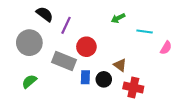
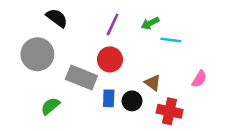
purple line: (66, 25) -> (113, 24), moved
cyan line: (145, 31) -> (171, 40), moved
pink semicircle: (166, 48) -> (199, 79), moved
green semicircle: (29, 81) -> (50, 106), moved

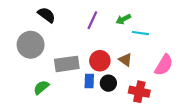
red circle: (110, 59) -> (100, 61), moved
gray rectangle: (81, 78) -> (67, 64), turned -30
pink semicircle: (199, 79) -> (164, 65), size x1.5
brown triangle: (153, 83) -> (125, 60), moved

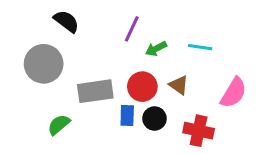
green arrow: (123, 19) -> (156, 49), moved

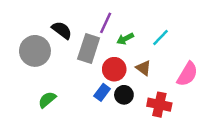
black semicircle: (66, 21) -> (62, 30), moved
cyan line: (200, 47) -> (161, 38), turned -54
gray rectangle: (95, 91) -> (89, 48), moved, turned -64
blue rectangle: (127, 115) -> (102, 92), turned 35

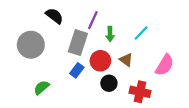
black semicircle: (62, 30) -> (54, 16), moved
green arrow: (125, 39) -> (110, 34), turned -64
blue rectangle: (102, 92) -> (77, 70), moved

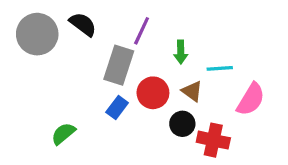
cyan line: (141, 33) -> (220, 68), moved, turned 42
green arrow: (110, 34) -> (181, 52), moved
gray circle: (31, 45) -> (37, 34), moved
black circle: (109, 83) -> (182, 124), moved

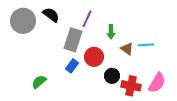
cyan line: (220, 68) -> (146, 45), moved
brown triangle: (192, 91) -> (127, 49), moved
pink semicircle: (251, 99) -> (157, 83), moved

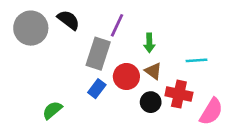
brown triangle: (127, 49) -> (153, 71), moved
red cross: (131, 86) -> (179, 94), moved

